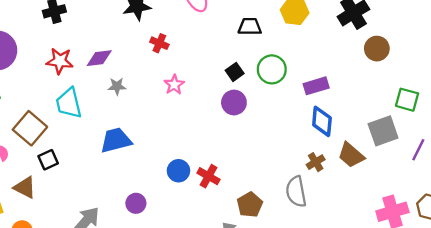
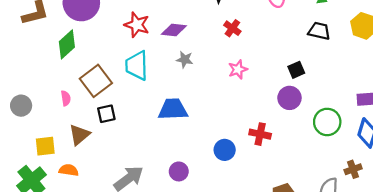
green circle: (272, 69) -> (327, 122), moved
red cross: (208, 176) -> (260, 134), moved, turned -30
brown triangle: (25, 187) -> (79, 135), turned 40

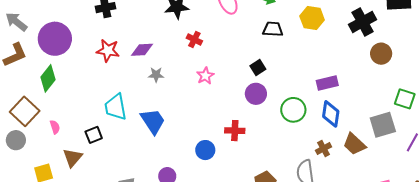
cyan trapezoid: (137, 66) -> (116, 107), moved
brown square: (96, 81) -> (25, 111), moved
blue trapezoid: (173, 109) -> (153, 121), turned 68

